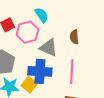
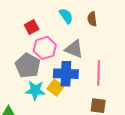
pink hexagon: (27, 32) -> (45, 48), moved
brown semicircle: (74, 37) -> (92, 19), moved

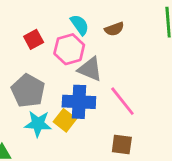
brown semicircle: (92, 19) -> (114, 29), turned -104
pink hexagon: (45, 48) -> (69, 49), moved
pink line: (99, 73) -> (122, 101), turned -40

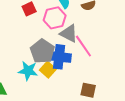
gray pentagon: (28, 91) -> (42, 51), moved
pink line: (122, 101) -> (83, 46), moved

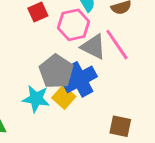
pink line: (83, 46) -> (117, 45), moved
blue cross: (59, 57) -> (80, 79), turned -35

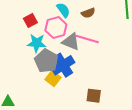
pink line: (117, 45) -> (87, 39), turned -35
cyan star: (36, 99) -> (37, 43), moved

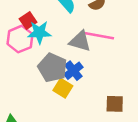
pink hexagon: (56, 28) -> (20, 39), moved
cyan star: (37, 43) -> (39, 32), moved
blue cross: (63, 65) -> (73, 71), size x0.7

